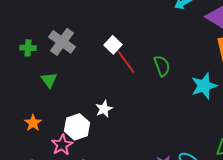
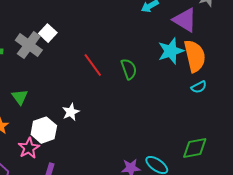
white square: (113, 45) -> (48, 33), moved
green triangle: (49, 80) -> (20, 97), moved
cyan star: (204, 86) -> (171, 51), moved

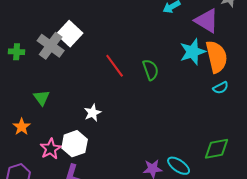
white square: (48, 33) -> (70, 34), size x1.4
white hexagon: (44, 130) -> (75, 144), moved

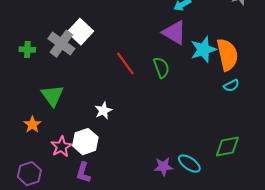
purple triangle: (207, 21) -> (174, 33), moved
green triangle: (42, 98) -> (52, 96), size x1.4

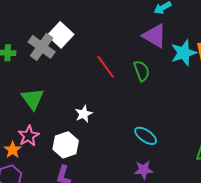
orange star: (32, 125) -> (13, 150), moved
pink star: (61, 147) -> (29, 136), moved
cyan ellipse: (189, 164) -> (146, 136), moved

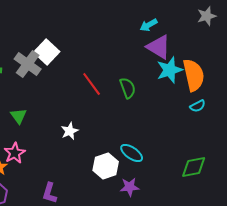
purple triangle: (155, 36) -> (159, 47), moved
green triangle: (33, 99) -> (19, 116), size x0.7
white hexagon: (66, 145) -> (106, 166), moved

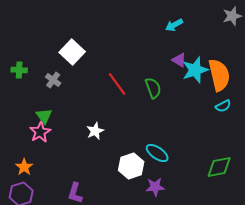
purple triangle: (159, 47) -> (179, 60), moved, size x0.6
gray cross: (28, 64) -> (53, 80), moved, size x0.6
pink star: (15, 153) -> (40, 132), moved

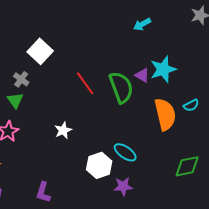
purple triangle: (179, 60) -> (142, 75), moved
orange semicircle: (219, 75) -> (165, 114), moved
green semicircle: (153, 88) -> (121, 87), size x1.5
green triangle: (44, 116) -> (15, 100), moved

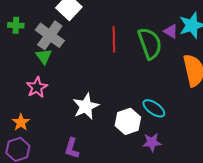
gray cross: (21, 79) -> (50, 35), size x1.8
red line: (85, 83) -> (114, 39), turned 35
white star: (63, 130) -> (86, 106), moved, size x1.5

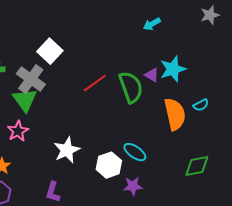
red line: (114, 39) -> (95, 83), turned 55
green triangle: (44, 56) -> (25, 100), size x1.5

